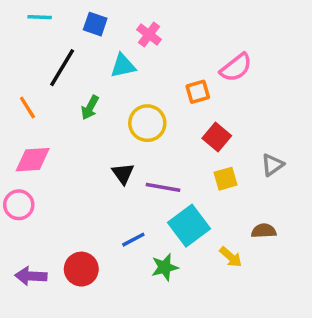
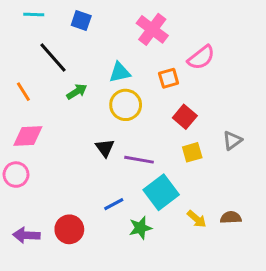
pink cross: (149, 35) -> (152, 29), moved, size x1.5
cyan triangle: (123, 66) -> (120, 72), moved
black line: (62, 68) -> (53, 58), turned -72
green arrow: (90, 107) -> (77, 92), turned -150
brown semicircle: (264, 231) -> (231, 217), moved

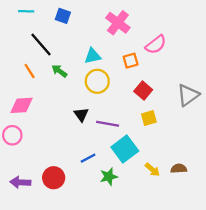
orange line: (23, 92) -> (30, 71), moved
green arrow: (77, 92) -> (59, 71), turned -112
gray triangle: (232, 140) -> (188, 95), moved, size x1.5

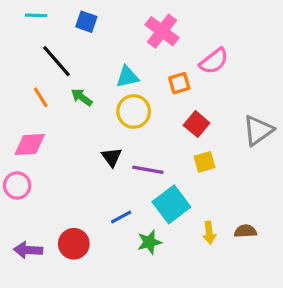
yellow arrow: (152, 170) -> (209, 233), turned 42

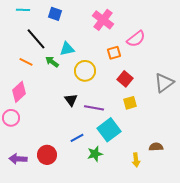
cyan triangle: (127, 77) -> (67, 49), moved
orange line: (41, 97) -> (26, 62), turned -32
pink diamond: (30, 145) -> (19, 92), turned -40
yellow arrow: (209, 233) -> (136, 160), moved

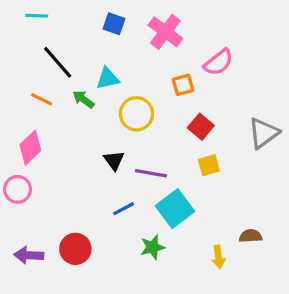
blue square: (55, 14) -> (114, 24), moved
blue line: (77, 138) -> (124, 209), moved

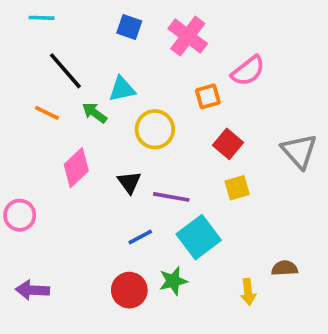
gray triangle: (263, 133) -> (299, 151), turned -36
pink diamond: (30, 148) -> (76, 168), moved
red circle: (75, 249) -> (129, 290), moved

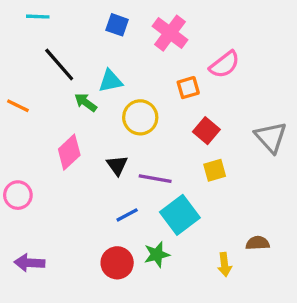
orange line: (47, 113) -> (18, 106), moved

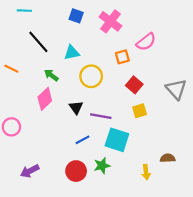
green arrow: (86, 102) -> (51, 75), moved
cyan square: (180, 215) -> (117, 140), turned -35
purple arrow: (29, 263) -> (30, 171), moved, turned -30

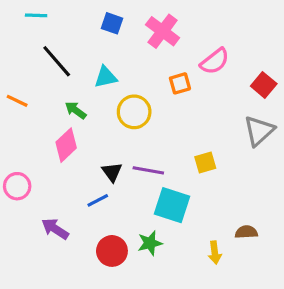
red square: (134, 85) -> (264, 85), moved
gray triangle: (176, 89) -> (259, 131), turned 30
black triangle: (76, 107) -> (112, 172), moved
blue line: (83, 140) -> (98, 200), moved
purple arrow: (30, 171) -> (55, 229), moved, turned 60

